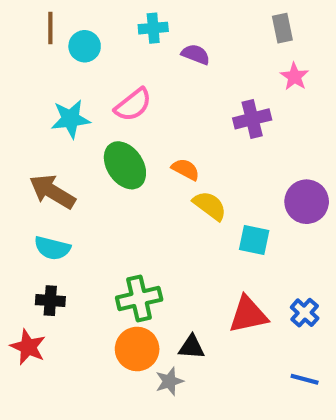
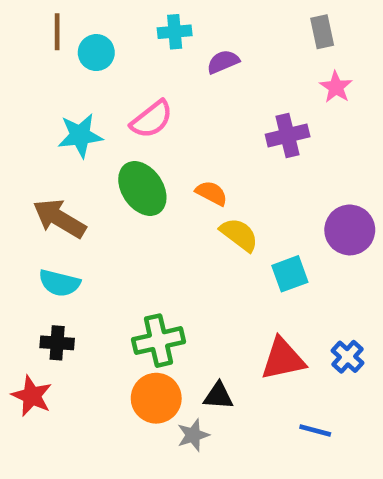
purple semicircle: (196, 54) -> (223, 62), turned -44
cyan square: (254, 240) -> (290, 274), turned -32
blue line: (305, 379) -> (315, 430), moved

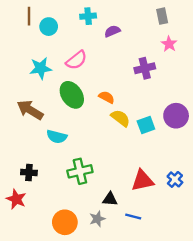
cyan square: (290, 274) -> (146, 125), moved
cyan semicircle: (59, 283) -> (57, 137), moved
orange circle: (156, 398) -> (65, 222), moved
blue line: (315, 430) -> (133, 216), moved

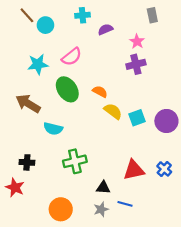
brown line: (29, 16) -> (27, 15), turned -42
pink star: (169, 44) -> (137, 41), moved
purple circle: (176, 116) -> (166, 121), moved
gray star: (97, 219) -> (101, 209), moved

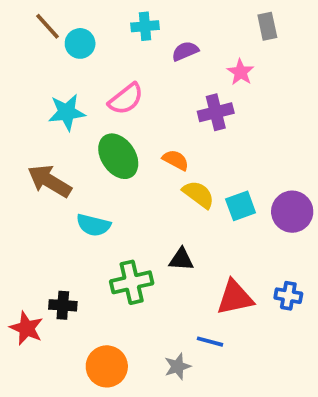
purple cross: (136, 64) -> (216, 112), moved
black cross: (27, 162) -> (63, 305), moved
blue cross: (164, 169) -> (288, 296), turned -32
black triangle: (103, 187) -> (181, 259), moved
blue line: (125, 204) -> (210, 342), moved

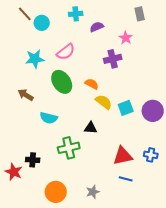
brown arrow: (49, 181) -> (26, 95), size x0.7
black triangle: (181, 259) -> (91, 128), moved
blue line: (210, 342) -> (126, 179), moved

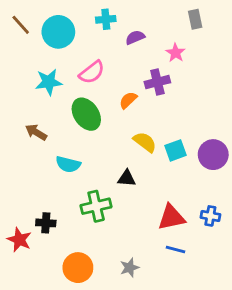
brown line: (25, 14) -> (21, 25), moved
cyan circle: (42, 23) -> (58, 32), size x1.5
orange semicircle: (92, 84) -> (128, 100), moved, turned -72

